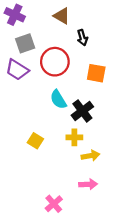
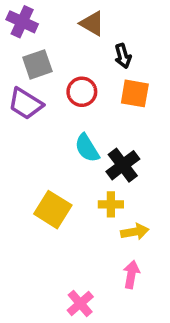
red circle: (55, 62) -> (82, 92), size x0.7
orange square: (96, 73) -> (135, 93), moved
yellow square: (35, 141) -> (53, 210), size x1.5
pink arrow: (88, 184) -> (131, 274), turned -78

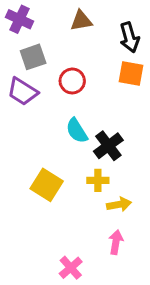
brown triangle: (92, 23) -> (81, 21), turned -40
black arrow: (123, 56) -> (129, 37), moved, size x1.4
orange square: (135, 93) -> (131, 73), moved

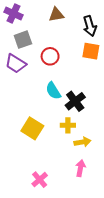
pink cross: (71, 268) -> (40, 180), moved

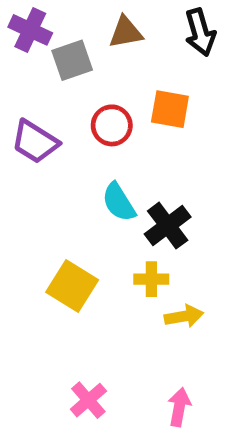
black arrow: (90, 26) -> (200, 32), moved
gray square: (23, 40) -> (72, 60), moved
orange square: (91, 51) -> (170, 109), moved
pink arrow: (80, 168) -> (179, 407), moved

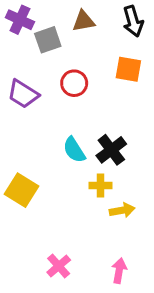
orange square: (170, 109) -> (128, 69), moved
cyan semicircle: (119, 202) -> (74, 150), moved
yellow square: (72, 286) -> (21, 190), moved

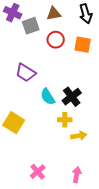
red circle: (74, 83) -> (56, 40), moved
purple trapezoid: (23, 94) -> (26, 73), moved

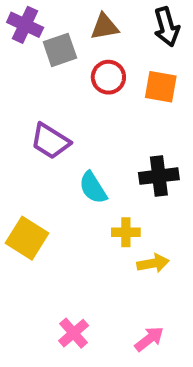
black cross: (72, 97) -> (159, 176), moved, turned 30
pink arrow: (77, 175) -> (149, 339), turned 42

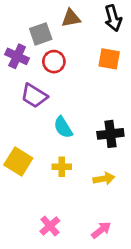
purple cross: (25, 25) -> (17, 56), moved
red circle: (108, 77) -> (54, 62), moved
black cross: (159, 176) -> (110, 134), moved
yellow cross: (126, 232) -> (62, 167), moved

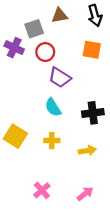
purple trapezoid: (34, 96) -> (60, 77), moved

